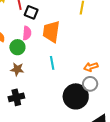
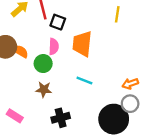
cyan line: (52, 63) -> (84, 80), turned -56
black cross: (16, 97) -> (61, 118), moved

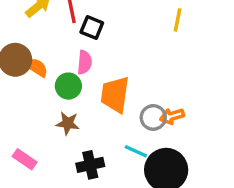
orange trapezoid: (82, 44) -> (115, 95), moved
cyan line: (84, 80) -> (136, 151), moved
orange arrow: (130, 84) -> (172, 116), moved
gray circle: (130, 104) -> (153, 117), moved

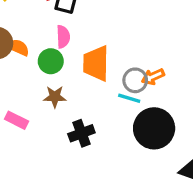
cyan line: (136, 151) -> (129, 98), moved
pink rectangle: (25, 159) -> (16, 120), moved

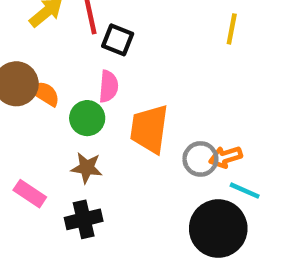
cyan line: (129, 98) -> (245, 191), moved
black cross: (81, 133) -> (84, 219), moved

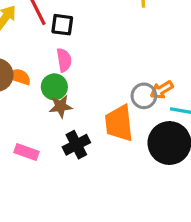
orange trapezoid: (149, 129) -> (119, 123), moved
brown star: (87, 168) -> (61, 106), moved
black cross: (84, 219) -> (76, 145), moved

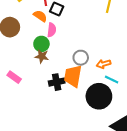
orange semicircle: (19, 77) -> (40, 16), moved
gray circle: (144, 96) -> (81, 58), moved
black cross: (76, 145) -> (57, 82), moved

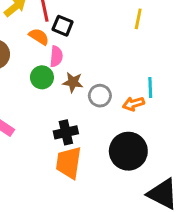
brown star: (42, 56) -> (73, 82), moved
orange trapezoid: (73, 76) -> (69, 163), moved
cyan line: (112, 79) -> (150, 88), moved, turned 64

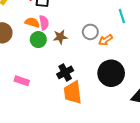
orange semicircle: (39, 37) -> (32, 22), moved
cyan line: (150, 88) -> (122, 16), moved
gray circle: (100, 96) -> (90, 32), moved

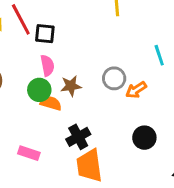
orange semicircle: (32, 22) -> (51, 103), moved
black circle: (111, 73) -> (144, 138), size x0.6
pink rectangle: (22, 81) -> (29, 153), moved

